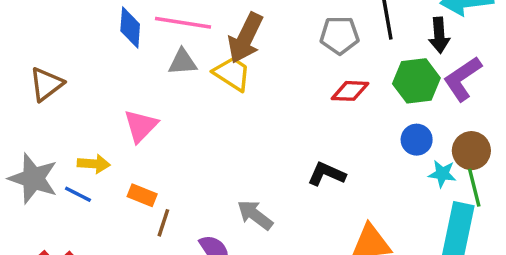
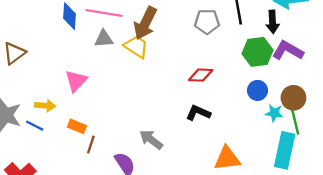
purple L-shape: (462, 79) -> (288, 50), turned 64
red diamond: (350, 91) -> (201, 75), moved

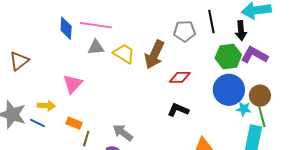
brown arrow: (145, 23) -> (154, 55), moved
blue circle: (257, 90) -> (229, 90), size x1.8
gray arrow: (151, 140) -> (123, 133), moved

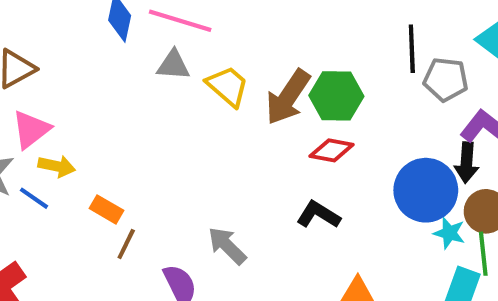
gray pentagon: (185, 31) -> (446, 79), moved
black arrow: (241, 31) -> (467, 163), moved
green hexagon: (228, 57) -> (336, 96), moved
pink triangle: (73, 84) -> (31, 129), moved
gray arrow: (123, 133) -> (227, 246), moved

